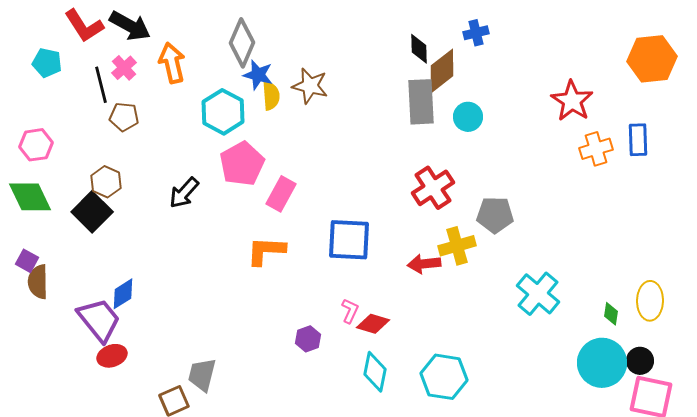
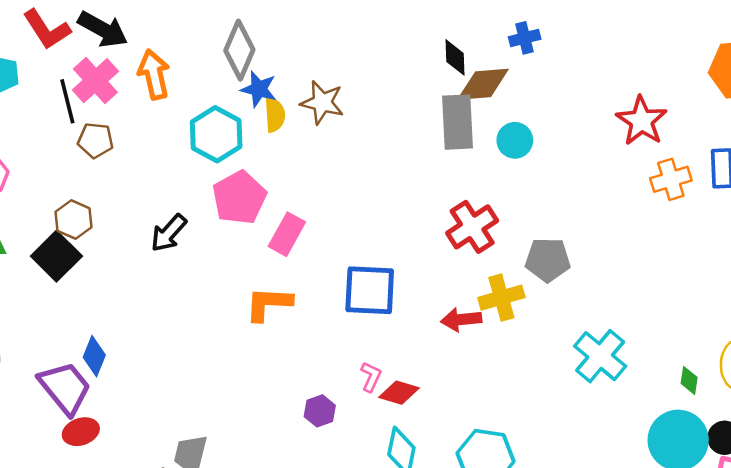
pink cross: (124, 68) -> (95, 81), size x1.5
brown diamond: (442, 71) -> (483, 84), turned 33
blue diamond: (123, 294) -> (94, 356), turned -36

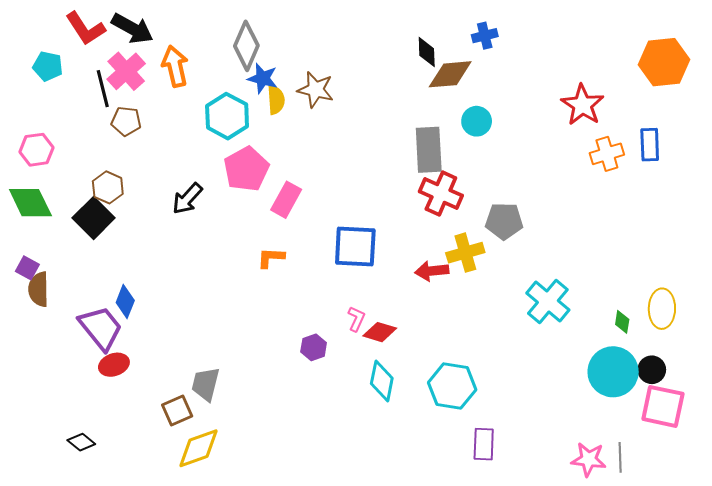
gray rectangle: (457, 122) -> (429, 150), moved
red cross: (472, 227) -> (441, 194), turned -33
orange L-shape: (269, 304) -> (271, 258), size x0.7

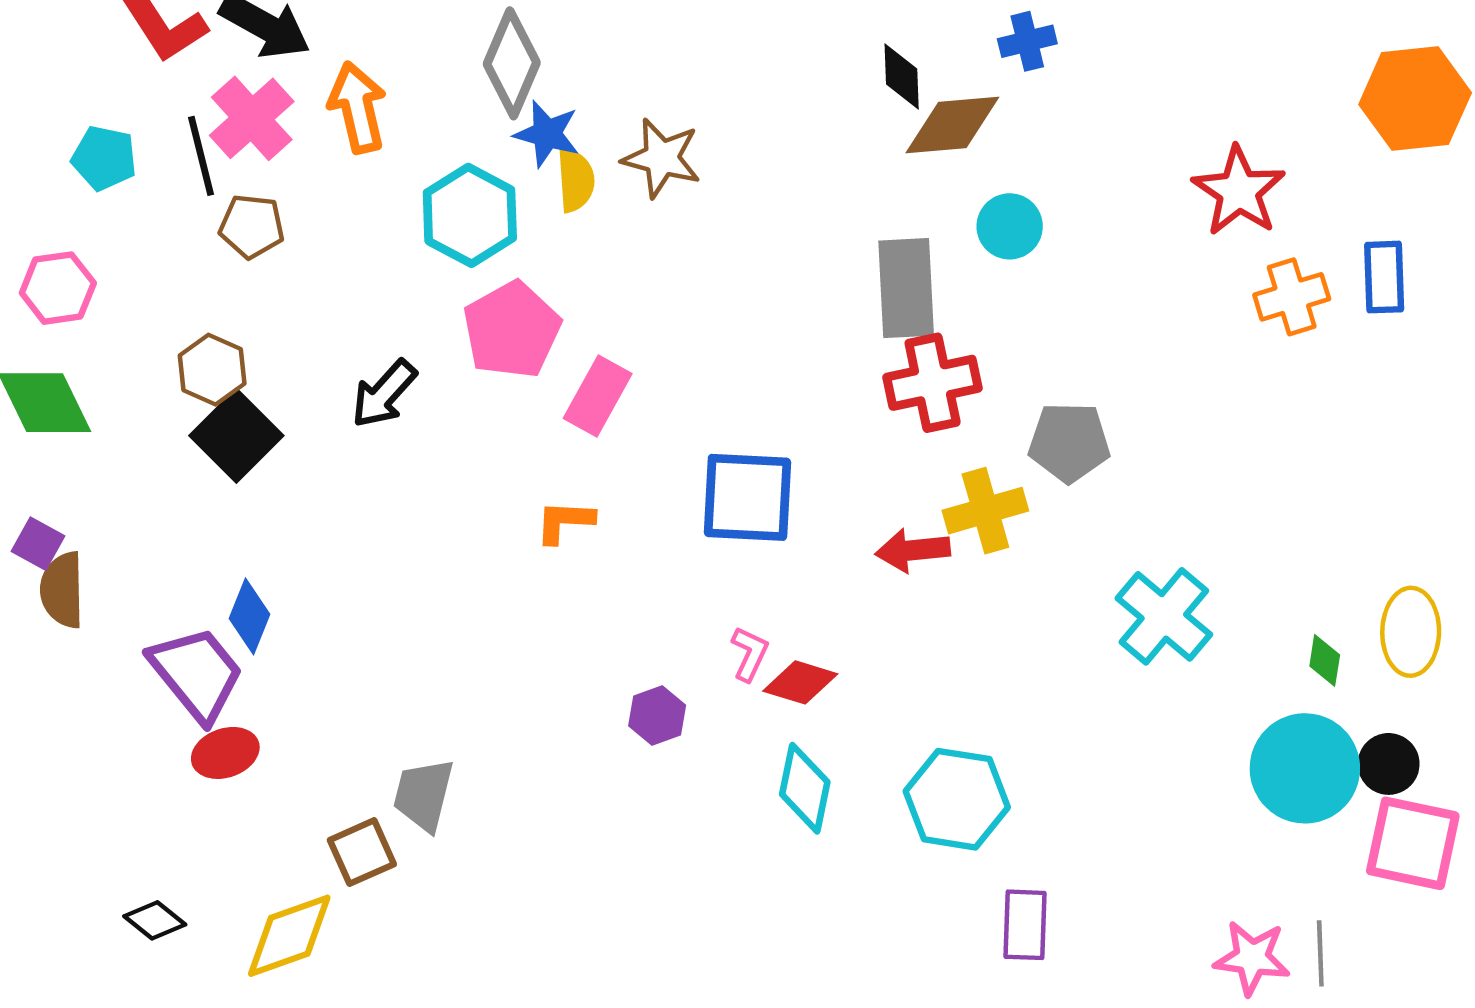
cyan pentagon: (48, 66) -> (104, 158), moved
red cross: (441, 194) -> (933, 383), turned -36
black square: (94, 218) -> (236, 436), moved
yellow diamond: (198, 448) -> (289, 936), moved

